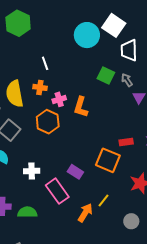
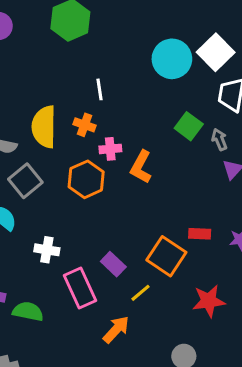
yellow line: (103, 201) -> (141, 293), moved

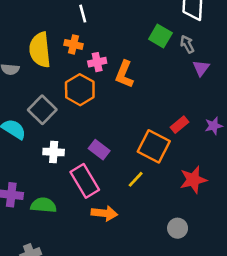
gray square: (25, 181) -> (42, 110), moved
red rectangle: (200, 234) -> (179, 125), turned -36
purple rectangle: (113, 264) -> (99, 150), moved
orange arrow: (116, 329) -> (104, 213), moved, turned 60

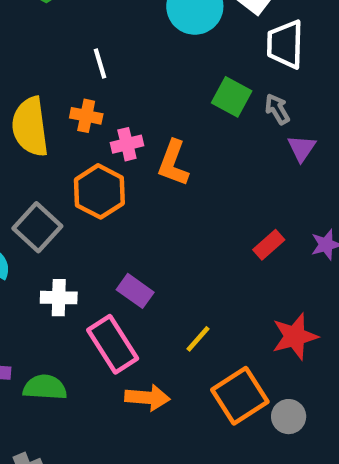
orange square: (154, 146) -> (240, 396), moved, turned 32
gray circle: (178, 228) -> (289, 417), moved

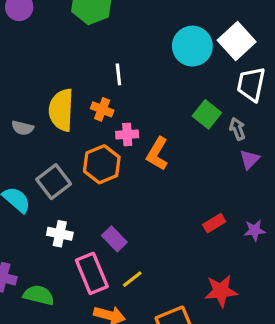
yellow line: (198, 339) -> (132, 279), moved

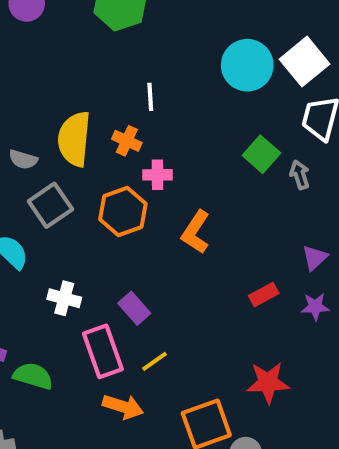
orange L-shape: (157, 154) -> (196, 232), moved
purple triangle: (250, 159) -> (315, 258), moved
gray square: (54, 182) -> (50, 205), moved

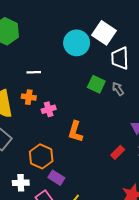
white line: (150, 97) -> (34, 72), turned -72
orange hexagon: (123, 212) -> (41, 156), moved

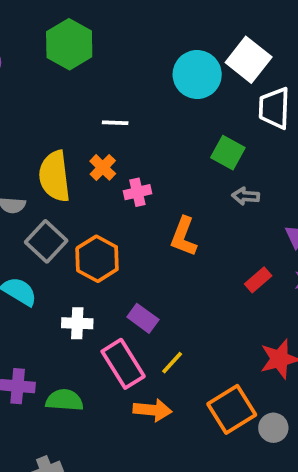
gray arrow: (118, 89) -> (246, 196), moved, turned -56
orange cross: (29, 97) -> (103, 167), turned 32
orange hexagon: (41, 156) -> (97, 259), moved

